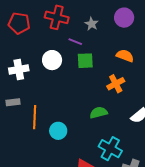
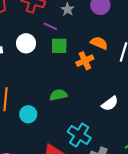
orange cross: (116, 84) -> (85, 61), moved
green semicircle: (99, 113) -> (58, 95), moved

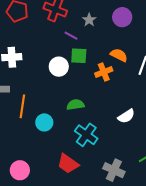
white circle: (26, 43) -> (59, 67), moved
cyan cross: (79, 135) -> (86, 135), moved

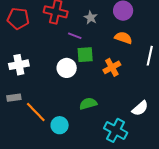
orange semicircle: (119, 55) -> (123, 38), moved
orange line: (22, 106) -> (36, 112), turned -45
cyan cross: (86, 135) -> (116, 130), moved

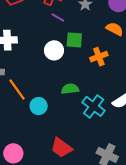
purple line: (75, 36) -> (58, 18), moved
cyan cross: (116, 130) -> (94, 106), moved

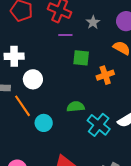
purple line: (58, 18) -> (65, 35), turned -32
white circle: (54, 50) -> (33, 79), moved

